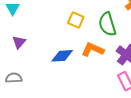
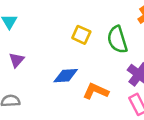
orange L-shape: (93, 49) -> (96, 91), moved

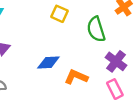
yellow square: (81, 35) -> (60, 14), moved

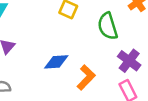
orange L-shape: (76, 77) -> (86, 77), turned 110

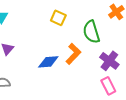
orange L-shape: (86, 77) -> (73, 54), moved

